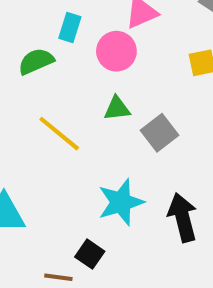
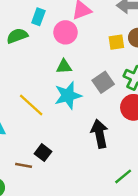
gray square: (160, 133) -> (103, 82), moved
yellow line: (59, 134) -> (31, 105), moved
cyan star: (121, 202) -> (68, 95), moved

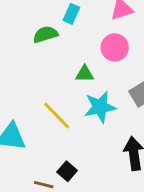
pink circle: (65, 32) -> (115, 47), moved
green triangle: (64, 67) -> (85, 74), moved

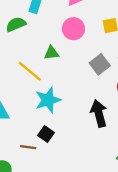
cyan star: (100, 107) -> (48, 100), moved
yellow line: (57, 115) -> (30, 71), moved

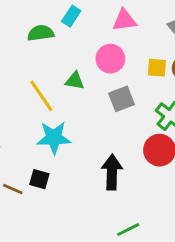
gray square: (100, 64) -> (122, 99), moved
black square: (46, 134) -> (39, 179), turned -35

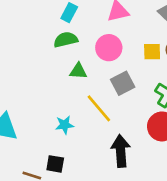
green semicircle: (41, 33) -> (66, 40), moved
yellow line: (41, 96) -> (99, 108), moved
cyan star: (54, 138) -> (65, 125), size x0.6

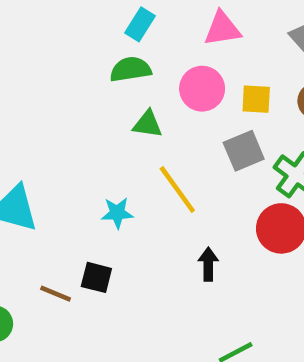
yellow square: (152, 52) -> (256, 99), moved
gray square: (123, 83) -> (244, 151), moved
black arrow: (121, 151) -> (208, 264), size x0.6

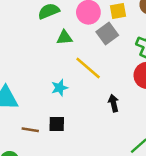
gray square: (244, 151) -> (107, 33), moved
brown line: (56, 294) -> (30, 130), moved

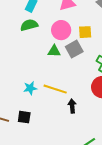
green triangle: (64, 38) -> (54, 51), moved
yellow line: (88, 68) -> (55, 89), moved, turned -30

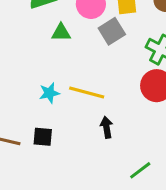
green triangle: (54, 51) -> (61, 32), moved
black arrow: (72, 106) -> (107, 127), moved

